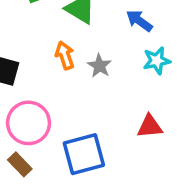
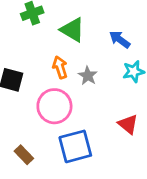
pink circle: (29, 123) -> (54, 106), moved
red triangle: (150, 126) -> (128, 124), turned 45

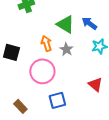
green triangle: (72, 30) -> (65, 24), moved
blue square: (75, 146) -> (57, 100), size x0.7

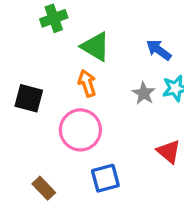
green triangle: (65, 24) -> (95, 47), moved
gray star: (66, 49) -> (144, 93), moved

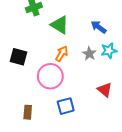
orange arrow: (87, 83) -> (62, 54), moved, turned 49
brown rectangle: (44, 188) -> (28, 112), turned 48

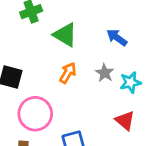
cyan star: (109, 51) -> (131, 82), moved
pink circle: (50, 76) -> (35, 114), moved

